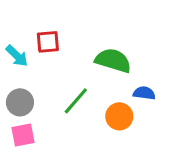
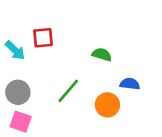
green semicircle: (113, 60) -> (102, 55), size x0.6
pink square: (23, 135) -> (21, 122), turned 30

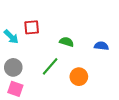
green semicircle: (102, 55) -> (67, 42), moved
blue semicircle: (130, 84) -> (101, 46), moved

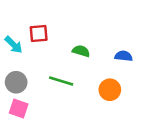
green line: (50, 66) -> (61, 81), turned 66
orange circle: (79, 77) -> (110, 90), moved

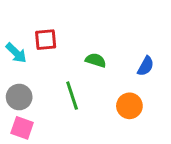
blue semicircle: (124, 56) -> (146, 66), turned 112
green line: (61, 81) -> (72, 96), turned 55

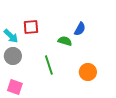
blue semicircle: (146, 66) -> (80, 29), moved
gray circle: (19, 97) -> (13, 56), moved

